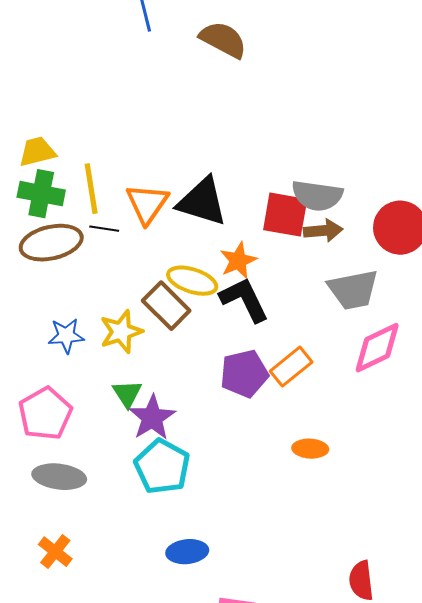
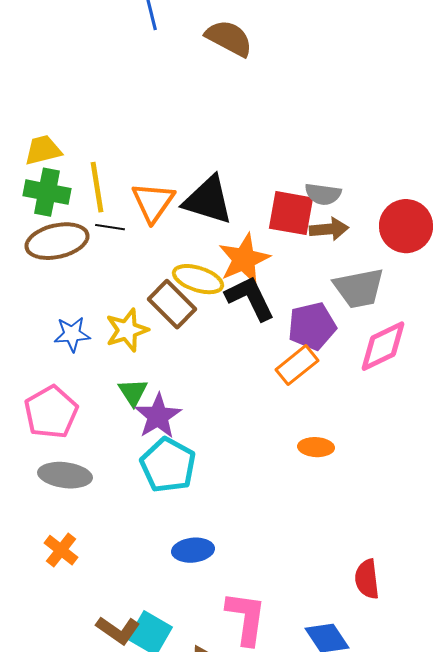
gray semicircle: (317, 196) -> (323, 194), size x0.7
orange star: (238, 261) -> (244, 259), size x1.4
purple pentagon: (244, 374) -> (312, 326), moved

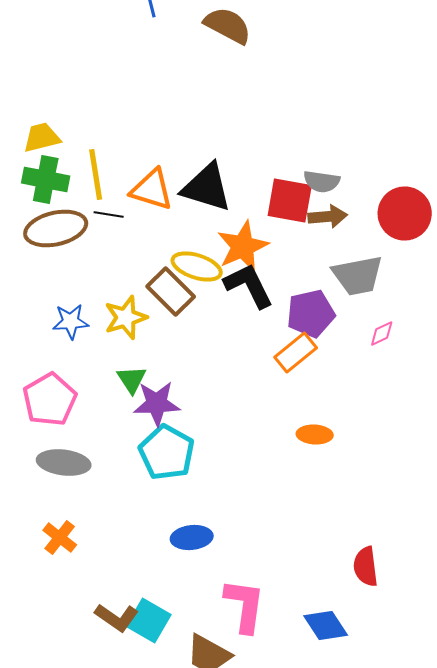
orange triangle: (153, 202) -> (152, 190), turned -48
pink diamond: (383, 346) -> (382, 334), size x0.5
purple star: (158, 416) -> (157, 404), turned 30

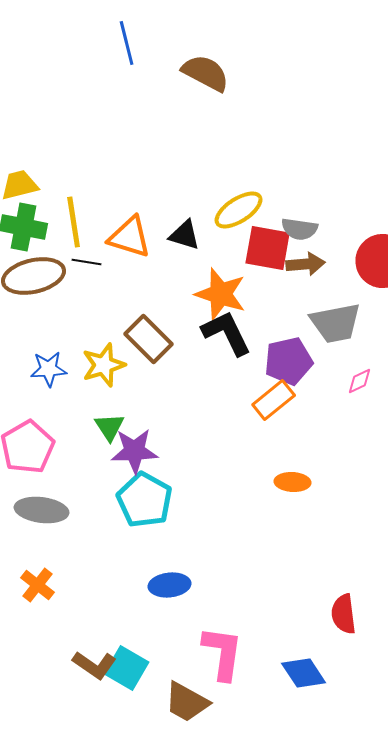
black triangle: (207, 188) -> (185, 235), size x0.6
orange star: (243, 246) -> (221, 294), turned -30
yellow ellipse: (197, 266) -> (239, 210), moved, turned -51

